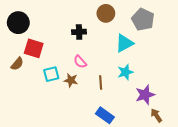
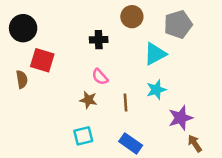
gray pentagon: (143, 20) -> (178, 24), turned 30
brown semicircle: (17, 64) -> (22, 79), turned -48
cyan square: (51, 74) -> (83, 136), moved

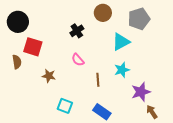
black cross: (99, 40) -> (77, 31), turned -32
brown star: (88, 100) -> (49, 76), moved
cyan square: (83, 136) -> (65, 106), turned 35

